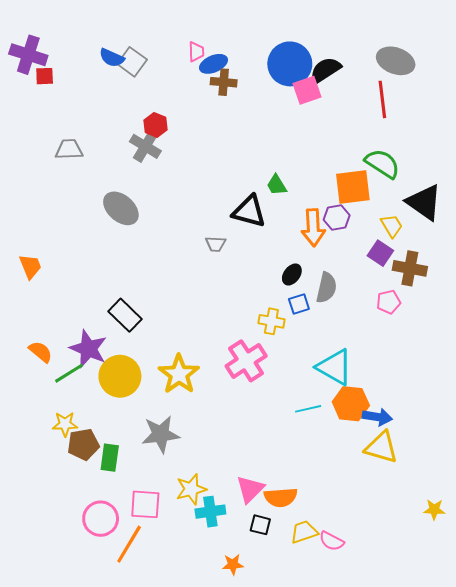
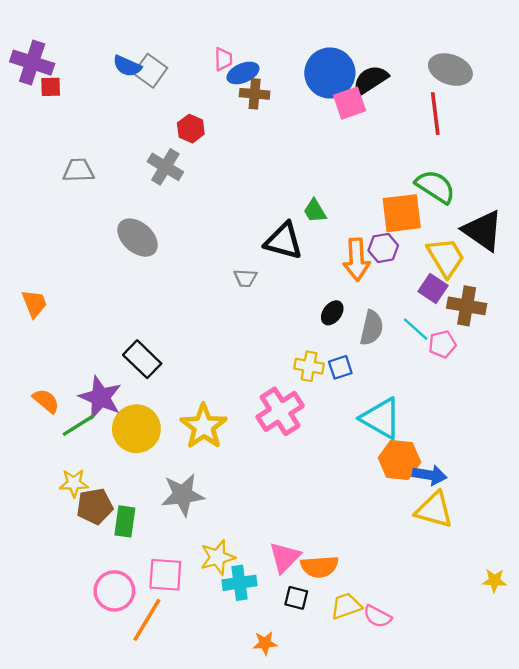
red hexagon: (156, 125) -> (191, 129), moved
yellow trapezoid: (392, 226) -> (446, 257), size x1.5
blue square: (299, 304) -> (340, 367), moved
cyan line: (308, 409) -> (416, 329), moved, turned 55

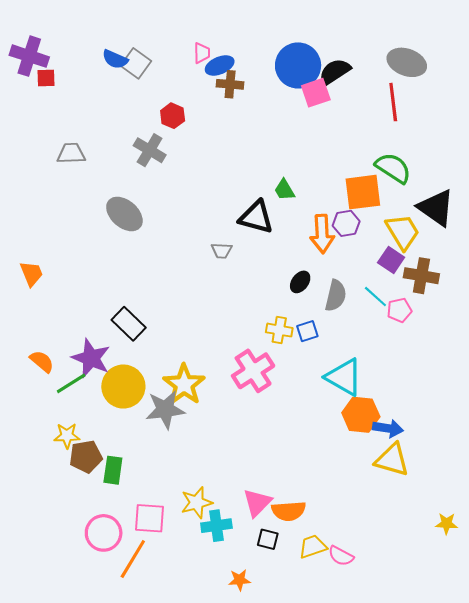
gray star: (183, 495) -> (165, 410), moved

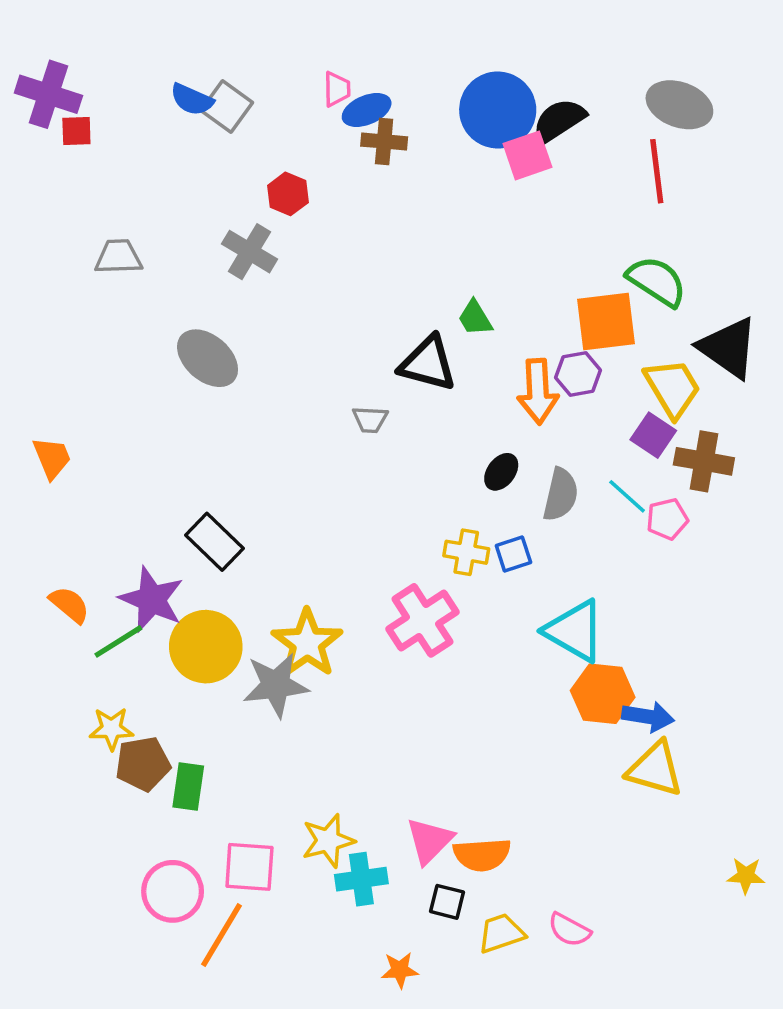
yellow trapezoid: (313, 547) -> (501, 933), moved

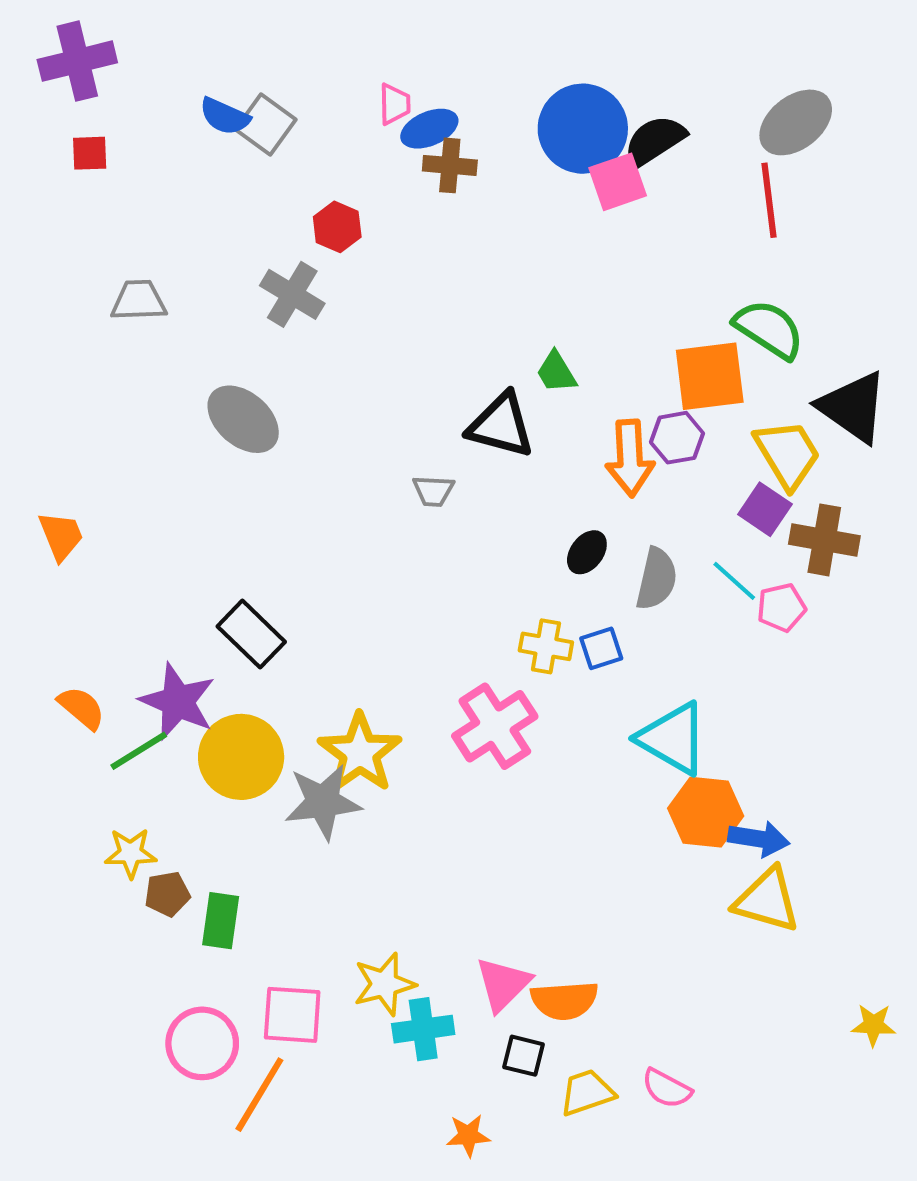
purple cross: (48, 94) -> (77, 61), moved, turned -32
gray ellipse: (679, 105) -> (796, 122), turned -58
brown pentagon: (143, 764) -> (167, 894), size x0.7

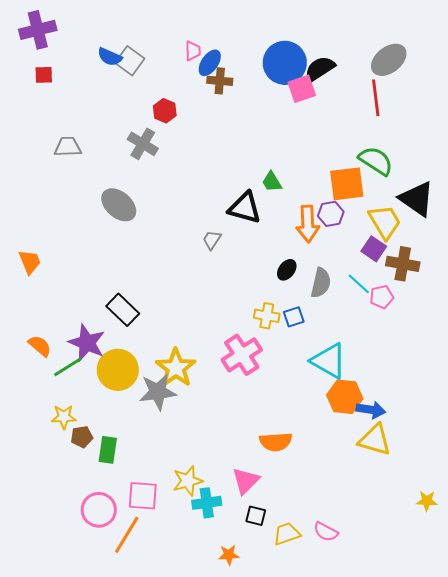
blue ellipse: (429, 129) -> (210, 63), turned -32
gray trapezoid: (433, 491) -> (212, 240), turned 120
orange semicircle: (564, 1000) -> (276, 442), moved

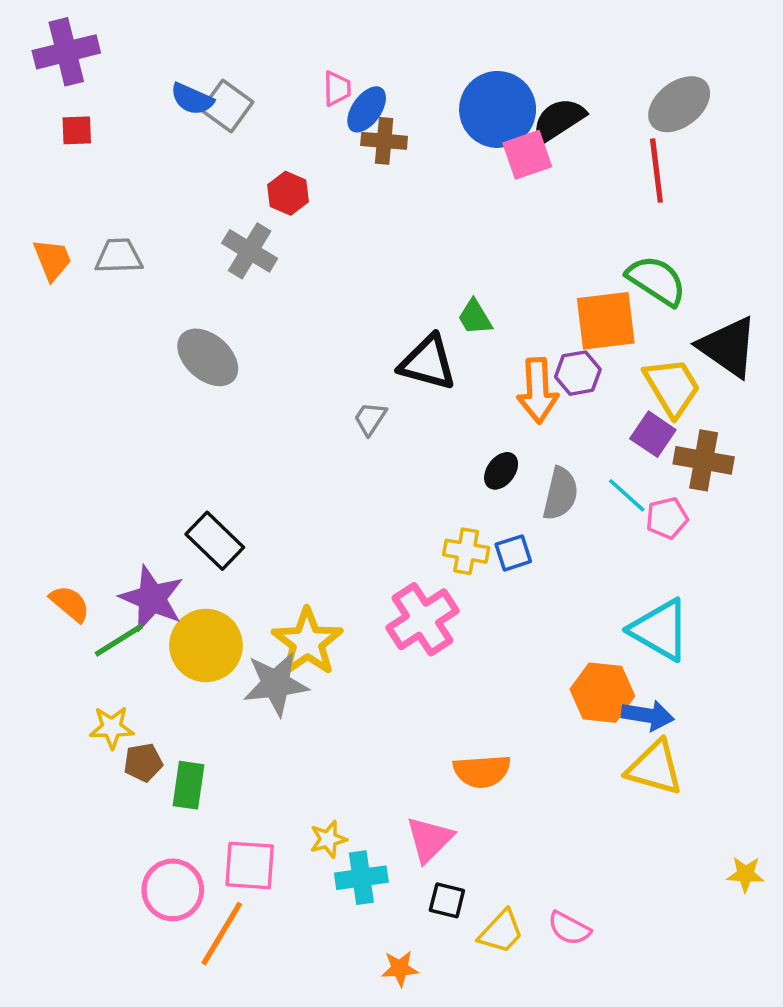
orange trapezoid: (30, 262) -> (52, 260), moved
cyan triangle: (329, 361) -> (660, 630), moved
yellow star: (188, 481) -> (328, 839), size x0.7
yellow trapezoid: (287, 534) -> (501, 932), turned 152

